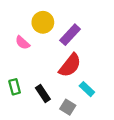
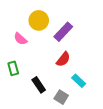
red semicircle: (70, 65) -> (63, 59), size x0.7
green rectangle: (15, 87) -> (13, 68), moved

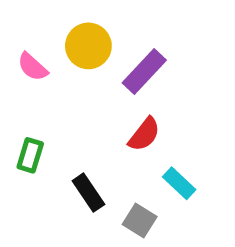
pink semicircle: (20, 39) -> (33, 67), moved
green rectangle: (13, 68) -> (30, 155), turned 32

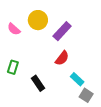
gray square: (140, 221) -> (86, 95), moved

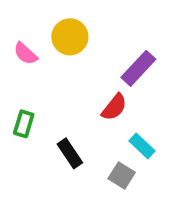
purple rectangle: (62, 31) -> (138, 68), moved
gray square: (86, 95) -> (122, 176), moved

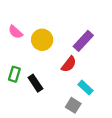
yellow circle: (70, 37) -> (42, 40), moved
black rectangle: (70, 153) -> (35, 83), moved

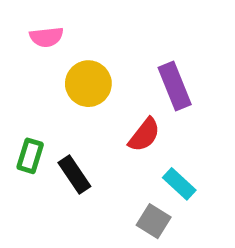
pink semicircle: (15, 32) -> (46, 37), moved, turned -48
purple rectangle: (83, 41) -> (175, 86), turned -65

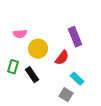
pink semicircle: (46, 37) -> (20, 34), moved
yellow circle: (88, 84) -> (38, 49), moved

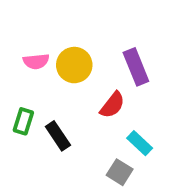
yellow circle: (38, 49) -> (74, 65), moved

